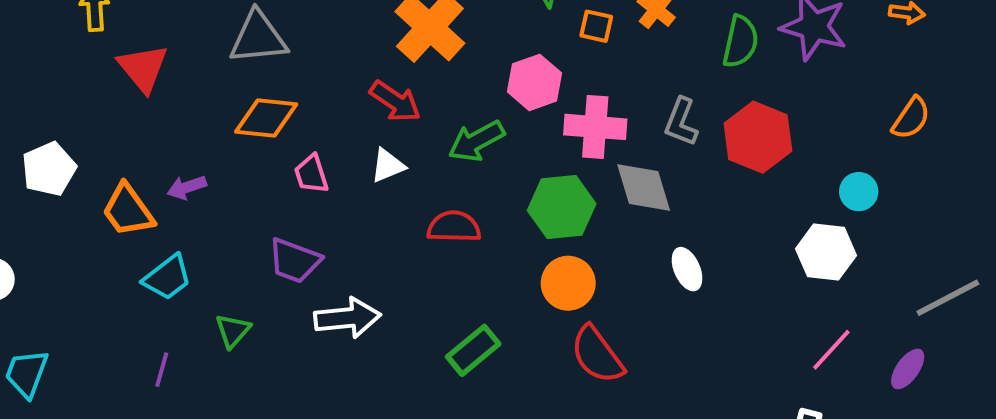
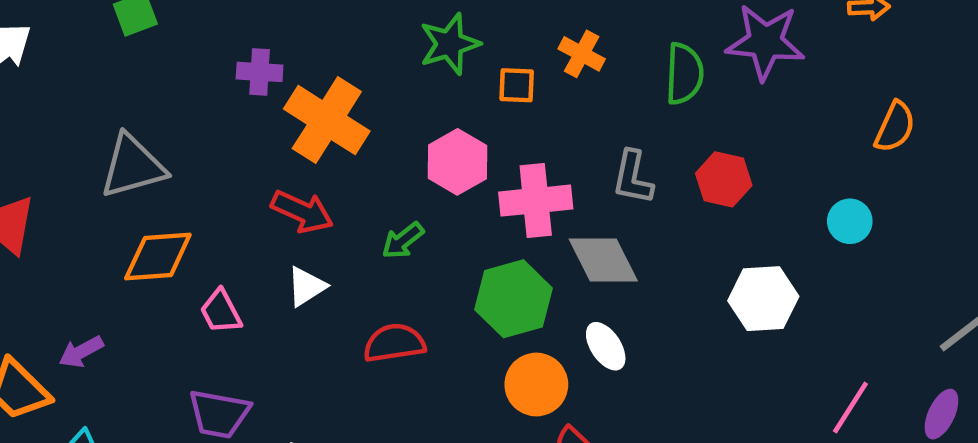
red hexagon: (758, 137) -> (724, 179), size x0.7
green arrow: (476, 141) -> (403, 241), size x0.7
white hexagon: (826, 252) -> (763, 299), moved
white ellipse: (687, 269) -> (606, 346), moved

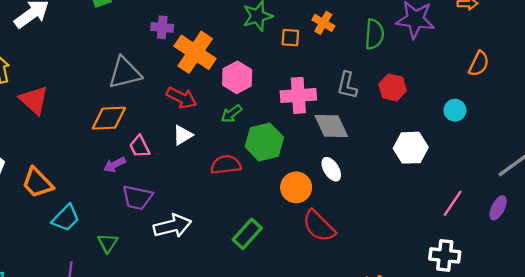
pink hexagon: (457, 162) -> (237, 77), moved
gray triangle: (133, 166) -> (125, 73), moved
green hexagon: (513, 299) -> (264, 142), moved
purple arrow: (81, 352) -> (115, 165), moved

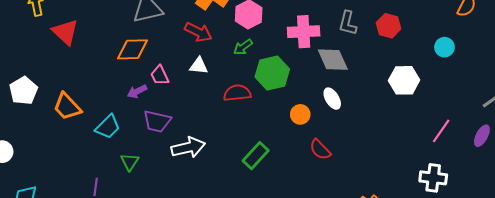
white triangle: (183, 135) -> (199, 66), turned 36
orange circle: (296, 187) -> (300, 114), size x0.7
cyan trapezoid: (66, 218) -> (108, 127), moved
red semicircle: (319, 226) -> (320, 150), size x0.7

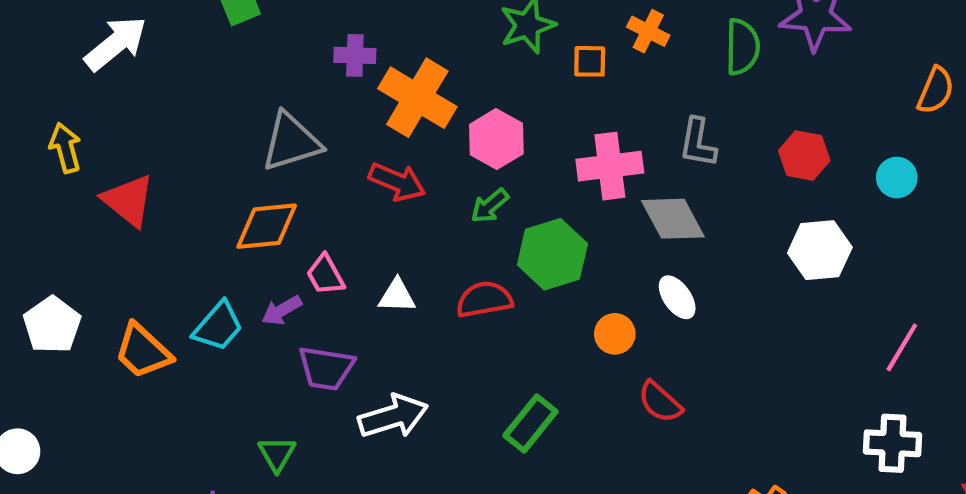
red hexagon: (389, 26) -> (804, 156), moved
white triangle: (199, 66) -> (397, 296), moved
cyan trapezoid: (108, 127) -> (218, 326), moved

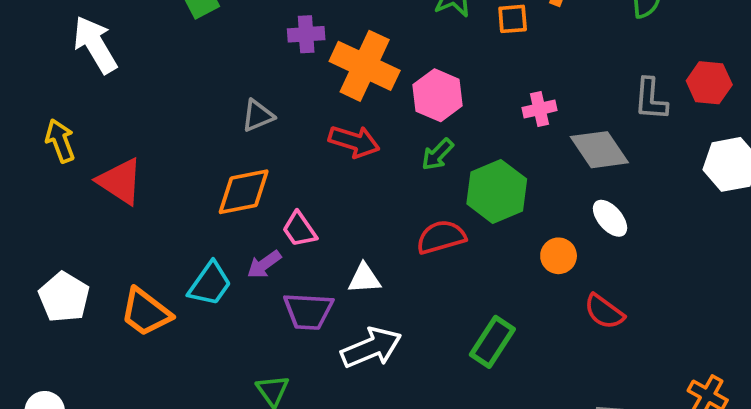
white arrow: (116, 43) -> (95, 45), turned -76
gray triangle: (291, 142) -> (258, 116), size x0.6
gray L-shape: (698, 143) -> (651, 99), moved
pink cross: (610, 166) -> (539, 109), size x0.6
white triangle: (397, 296) -> (364, 278), moved

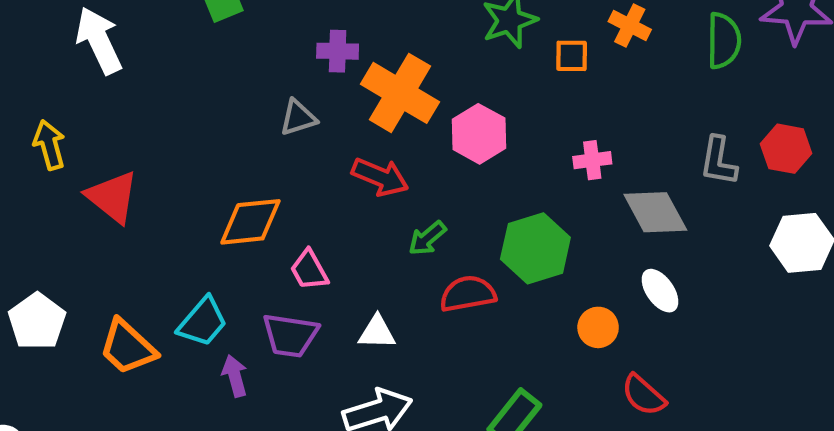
gray triangle: (258, 116) -> (298, 118), moved
green arrow: (437, 154) -> (427, 238), moved
purple arrow: (264, 264) -> (235, 376), moved, turned 105
purple trapezoid: (308, 311) -> (290, 335), moved

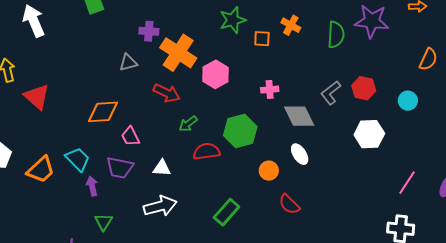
gray L-shape: (718, 161) -> (331, 93), turned 40
cyan trapezoid: (203, 322) -> (78, 159), turned -88
orange trapezoid: (128, 347) -> (41, 170), turned -88

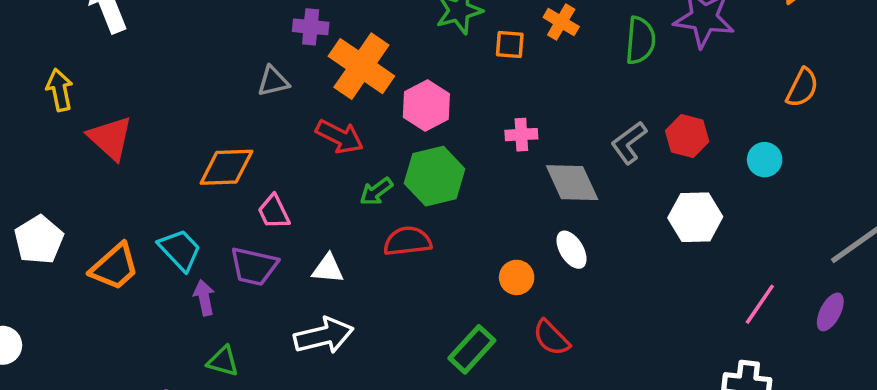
green hexagon: (240, 131) -> (435, 176), moved
green rectangle: (226, 212) -> (472, 349), moved
green triangle: (104, 222) -> (223, 361), turned -48

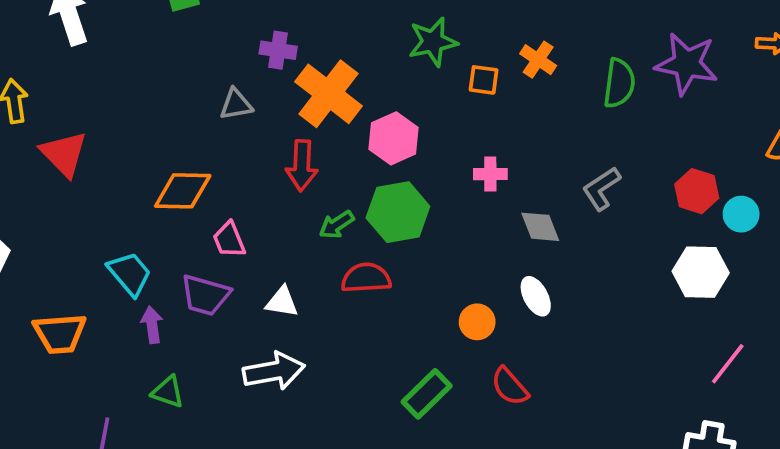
red hexagon: (687, 136) -> (697, 191), moved
red arrow: (340, 137) -> (302, 166), turned 63
gray diamond: (572, 183) -> (540, 227), size x0.7
white hexagon: (695, 217) -> (701, 272), moved
orange trapezoid: (114, 267) -> (60, 333), moved, turned 34

